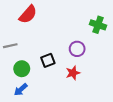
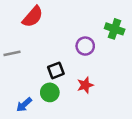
purple circle: (77, 49) -> (85, 46), moved
green circle: (22, 69) -> (50, 92), moved

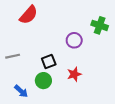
gray line: (12, 53) -> (13, 56), moved
blue arrow: (24, 105) -> (21, 91), turned -96

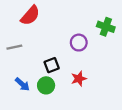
gray line: (13, 56) -> (14, 47), moved
blue arrow: (21, 91) -> (22, 84), moved

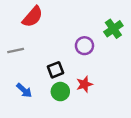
green cross: (106, 27) -> (113, 29), turned 36
green circle: (46, 85) -> (60, 92), moved

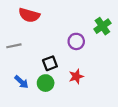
red semicircle: (33, 17) -> (29, 15), turned 65
green circle: (60, 92) -> (46, 83), moved

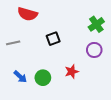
purple circle: (76, 41) -> (94, 50), moved
black square: (50, 63) -> (53, 39), moved

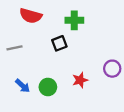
green cross: (96, 24) -> (74, 20), moved, turned 35
purple circle: (94, 50) -> (112, 69), moved

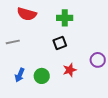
black square: (59, 43) -> (60, 43), moved
blue arrow: (23, 86) -> (20, 75), turned 72

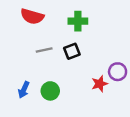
gray line: (13, 42) -> (44, 50), moved
red star: (70, 70) -> (100, 84), moved

